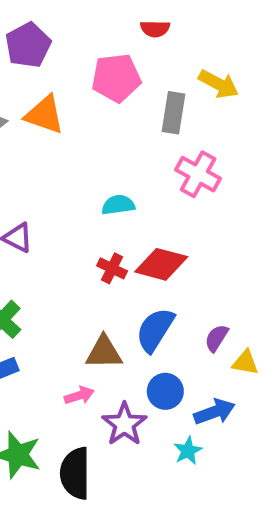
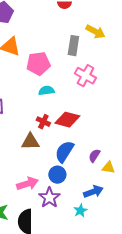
pink pentagon: (116, 78) -> (38, 64), moved
brown triangle: (104, 352) -> (30, 142), moved
blue circle: (165, 391) -> (57, 175), moved
pink arrow: (79, 395) -> (27, 184), size x1.5

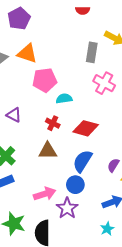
pink pentagon: (38, 64) -> (45, 80), moved
red cross: (43, 122) -> (53, 123), moved
cyan star: (80, 211) -> (107, 229), moved

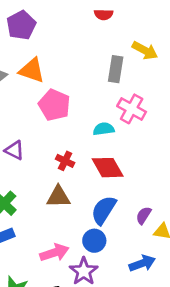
pink pentagon: (45, 80) -> (54, 105), turned 30
cyan semicircle: (64, 99) -> (104, 129), moved
red diamond: (86, 128) -> (108, 168), turned 45

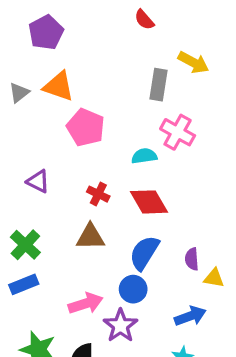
red semicircle: (104, 15) -> (144, 20), turned 48
purple semicircle: (144, 215) -> (192, 259), turned -36

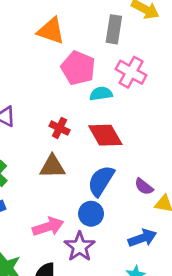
orange triangle: (59, 86) -> (51, 31), moved
pink pentagon: (86, 127) -> (78, 68), moved
purple semicircle: (192, 259) -> (144, 187), turned -48

